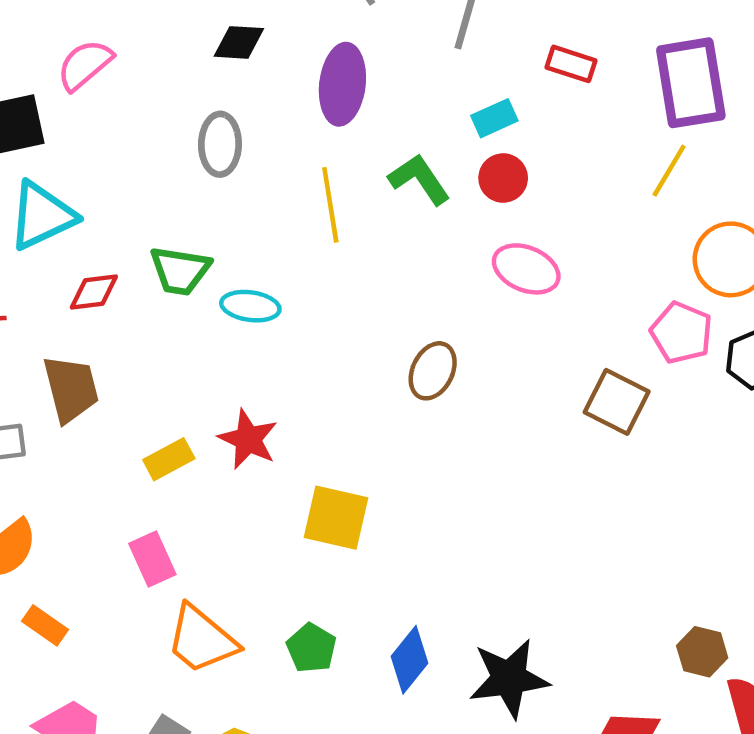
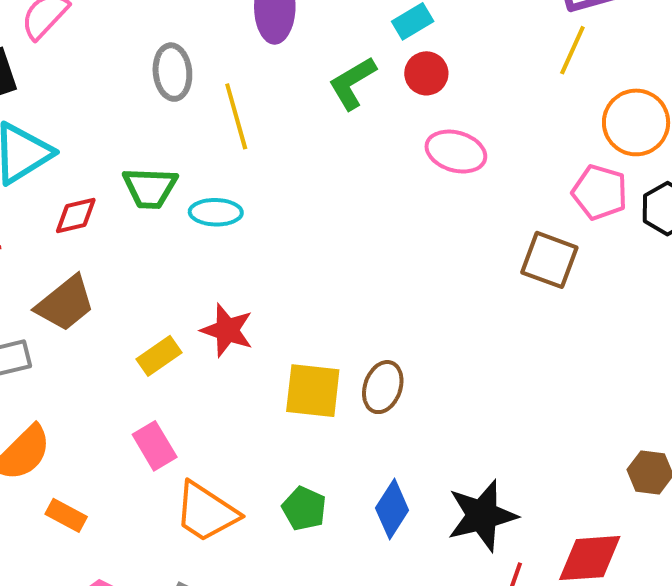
green L-shape: (419, 179) -> (352, 83), turned -80
yellow line: (330, 205) -> (236, 116), moved
brown ellipse: (433, 371) -> (383, 387), moved
brown trapezoid: (71, 389) -> (65, 303), turned 72

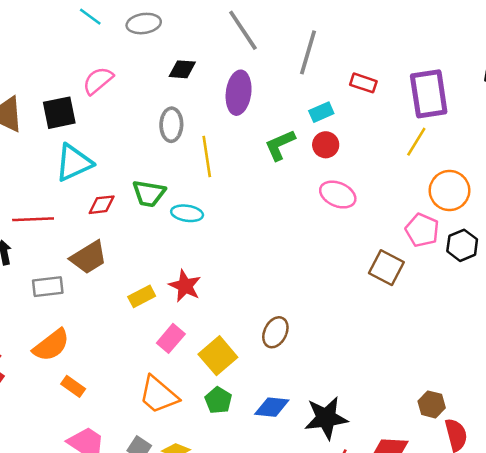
yellow square: (313, 391) -> (218, 356), moved, turned 36
pink rectangle: (155, 446) -> (171, 338), moved, turned 64
blue diamond: (392, 509) -> (272, 407), turned 56

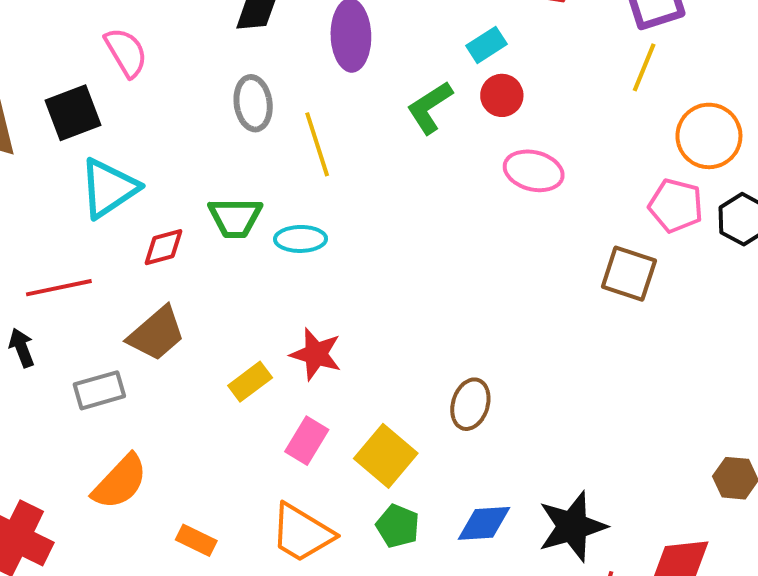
pink semicircle: (98, 81) -> (126, 52), turned 108
orange rectangle: (73, 386) -> (196, 540), moved

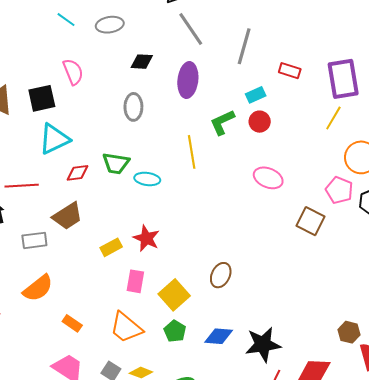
yellow line: (317, 144) -> (192, 152), moved
pink ellipse: (534, 171) -> (268, 178), moved
pink rectangle: (307, 441) -> (135, 281), turned -30

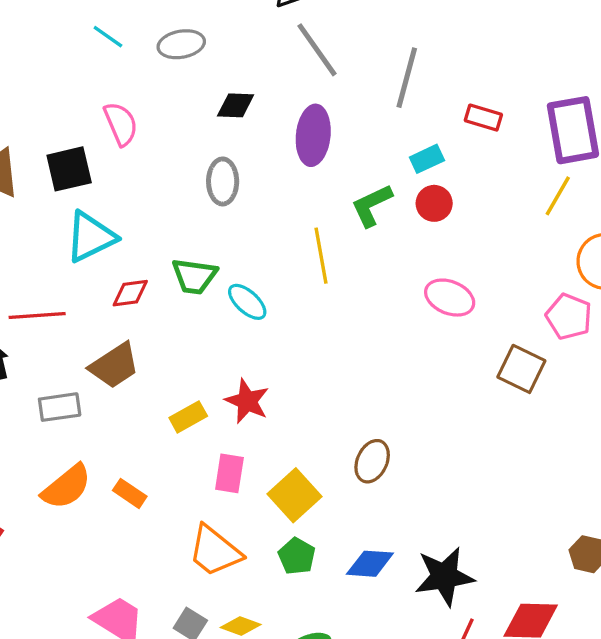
cyan ellipse: (147, 179) -> (247, 302), turned 35
orange rectangle: (72, 323) -> (130, 493), moved

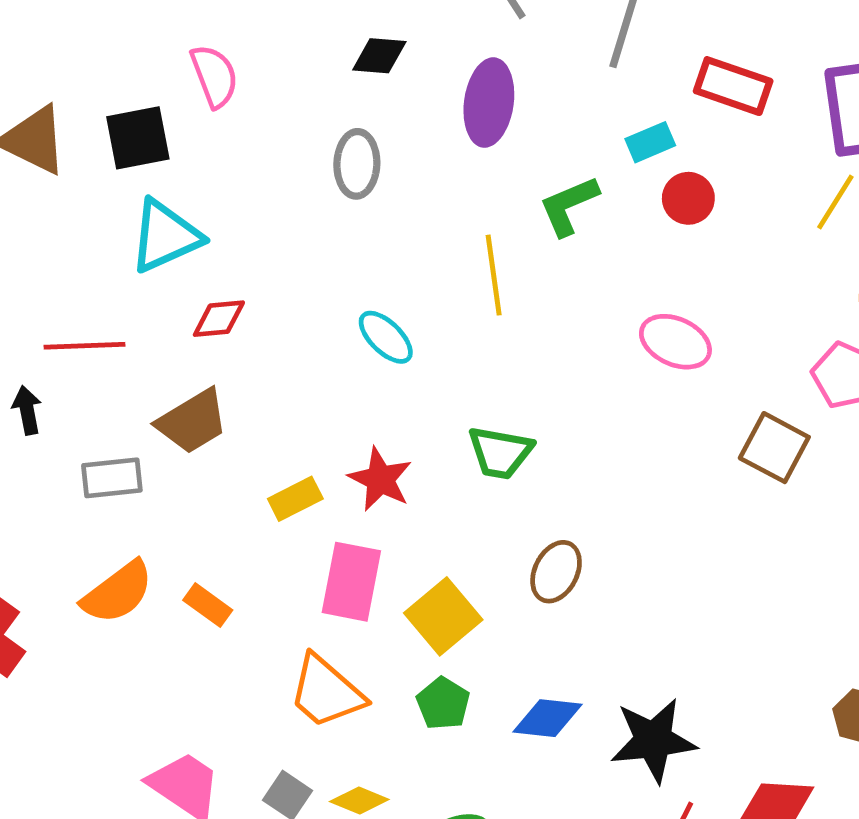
red rectangle: (483, 118) -> (733, 86), size x1.4
red circle: (434, 203) -> (688, 198), moved
green trapezoid: (194, 276) -> (500, 453), moved
pink rectangle: (229, 473) -> (351, 582), size x1.4

